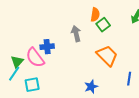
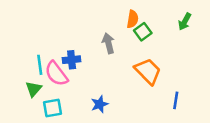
green triangle: (17, 62) -> (33, 89), moved
cyan line: (14, 74) -> (40, 65), moved, turned -42
blue star: (91, 87) -> (100, 104), moved

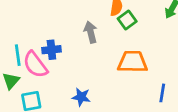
orange trapezoid: (148, 71) -> (132, 62), turned -44
blue star: (100, 104) -> (81, 97), turned 30

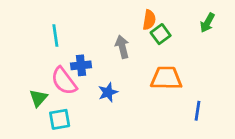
cyan line: (18, 55) -> (55, 35), moved
blue star: (81, 97) -> (108, 92), moved, turned -30

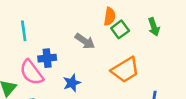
green arrow: (207, 23) -> (154, 27), moved, turned -48
gray arrow: (122, 47) -> (85, 41), turned 138
orange trapezoid: (166, 78) -> (125, 70), turned 148

